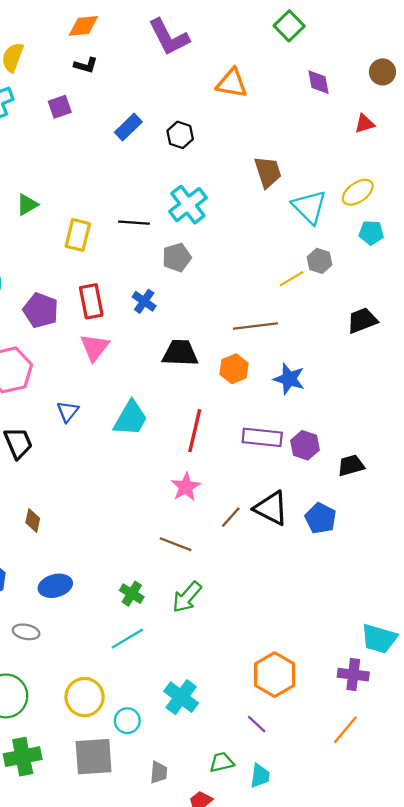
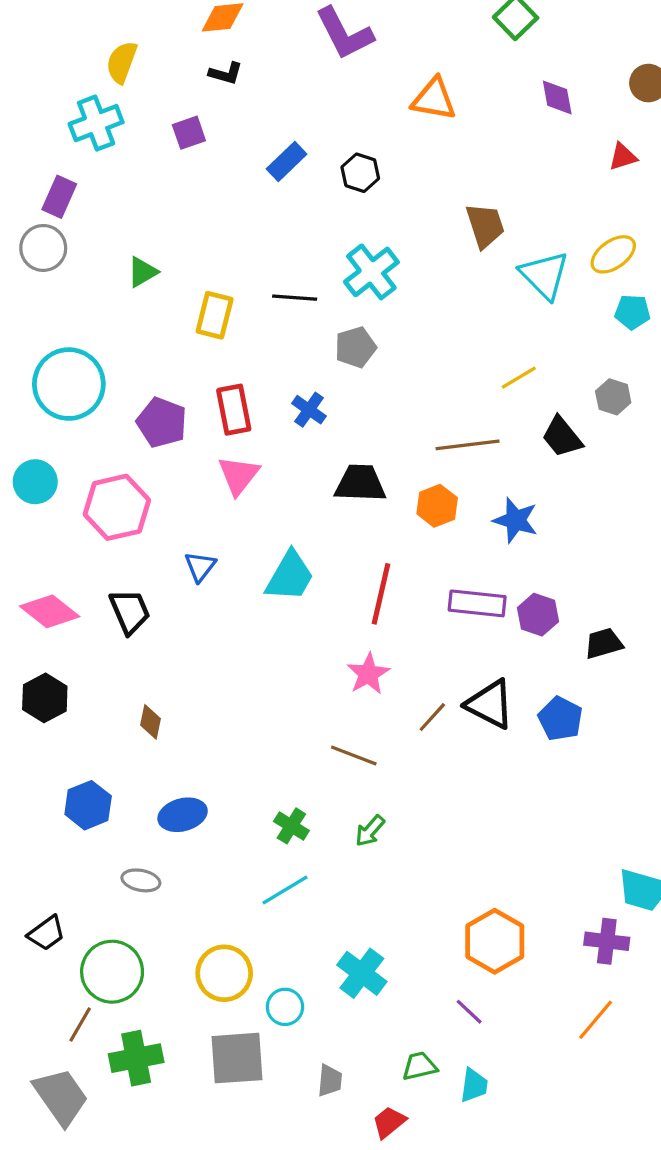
gray hexagon: (320, 261) -> (613, 397), moved
black trapezoid: (362, 320) -> (562, 437), moved, turned -108
green arrow: (187, 597) -> (370, 831), size x0.7

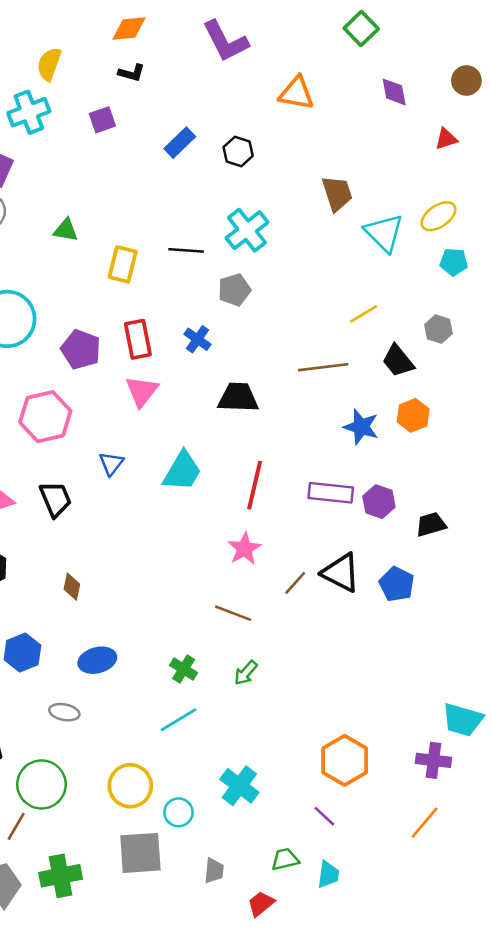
green triangle: (142, 272) -> (66, 230), turned 40
orange hexagon: (437, 506) -> (413, 415), moved
green cross: (136, 1058) -> (61, 876), moved

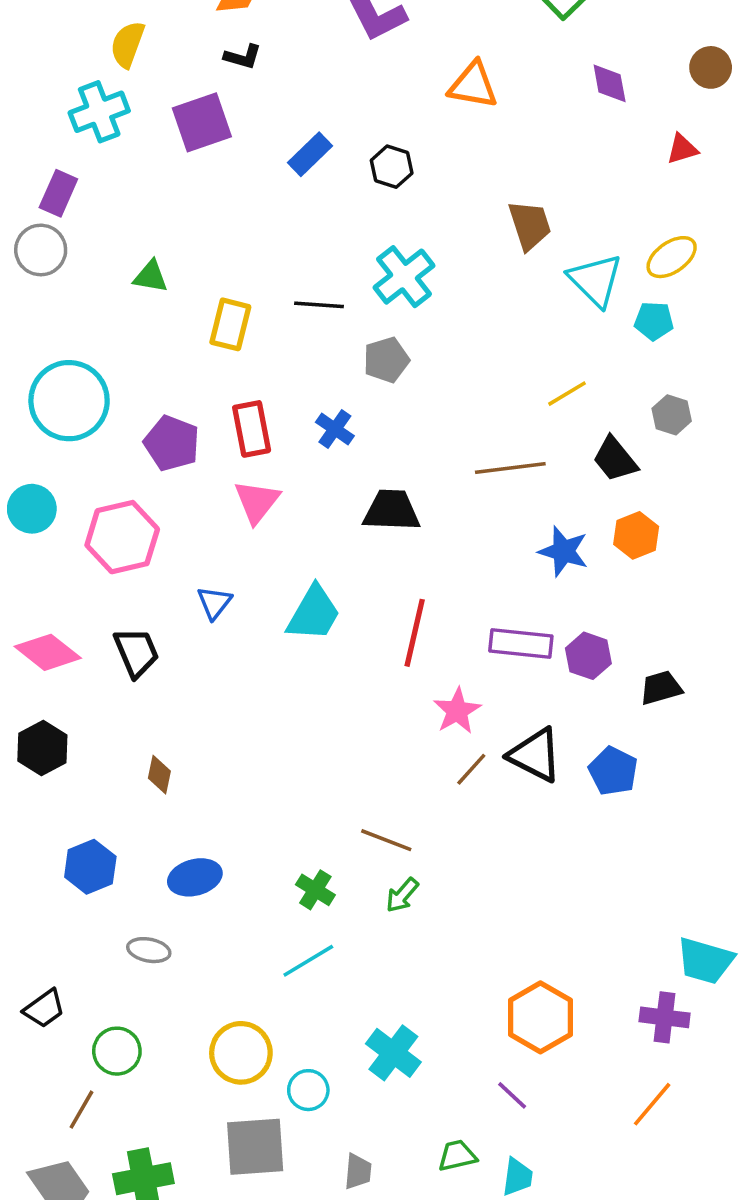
purple square: (102, 120) -> (202, 122), size x1.6
cyan pentagon: (454, 262) -> (654, 321), moved
pink star: (244, 549) -> (457, 711), moved
brown line: (233, 613) -> (386, 840), moved
green circle: (42, 784) -> (117, 1051), size x0.7

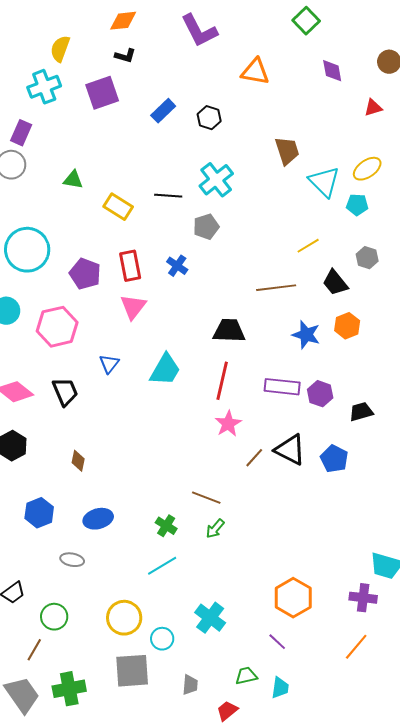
yellow rectangle: (230, 324) -> (118, 207), turned -72
black trapezoid: (392, 511) -> (229, 331), moved
pink star: (457, 711) -> (228, 424), moved

